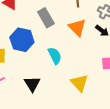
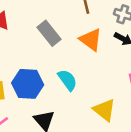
blue hexagon: (22, 40) -> (28, 84), moved

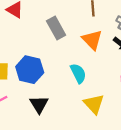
cyan semicircle: (67, 80) -> (78, 73), moved

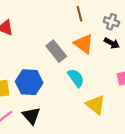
gray rectangle: (56, 28) -> (56, 51), moved
black triangle: (39, 104) -> (31, 116), moved

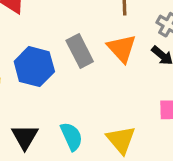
cyan semicircle: (76, 78) -> (71, 136), moved
blue hexagon: (29, 82) -> (34, 67), moved

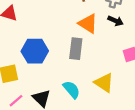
gray rectangle: (80, 51) -> (76, 49), moved, turned 50

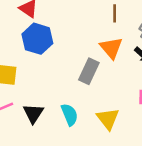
blue hexagon: (35, 51) -> (37, 39), moved

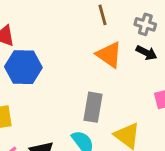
gray rectangle: (89, 71) -> (93, 107), moved

